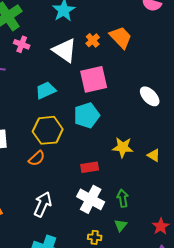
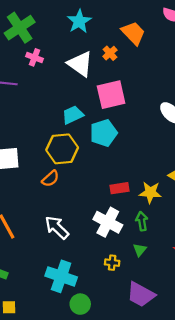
orange trapezoid: (121, 37) -> (133, 33), moved
cyan trapezoid: (46, 90) -> (73, 115), moved
yellow star: (123, 147) -> (150, 192), moved
red rectangle: (90, 167) -> (120, 188), moved
white arrow: (43, 204) -> (57, 228), turned -70

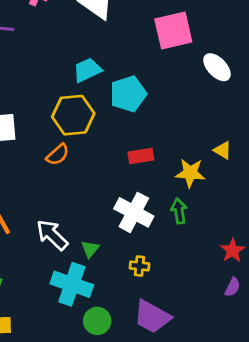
pink square: (111, 95) -> (173, 31), moved
red rectangle: (120, 188) -> (141, 156), moved
white arrow: (57, 228) -> (52, 235), moved
green triangle: (140, 250) -> (90, 249), moved
purple trapezoid: (141, 294) -> (152, 317), moved

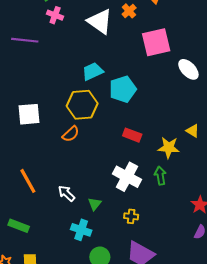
red rectangle: (141, 156) -> (132, 135), turned 30
white arrow: (52, 235) -> (66, 193), size x0.7
cyan cross: (72, 284) -> (81, 230), size x0.7

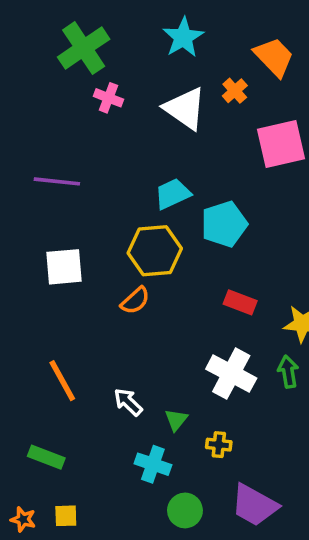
purple line: (25, 40) -> (57, 181), moved
yellow cross: (131, 216) -> (219, 445), moved

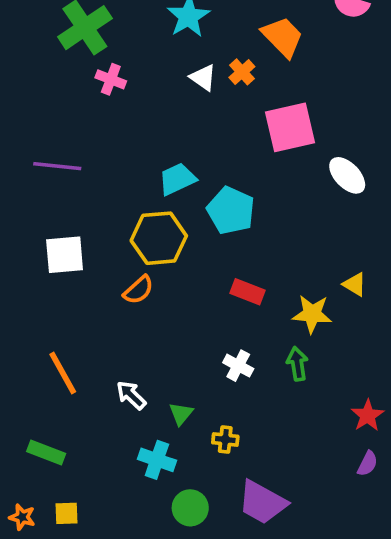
white triangle: (185, 108) -> (203, 77), moved, size x0.6
cyan pentagon: (224, 224) -> (231, 210), turned -30
white cross: (231, 374) -> (238, 366), size x0.6

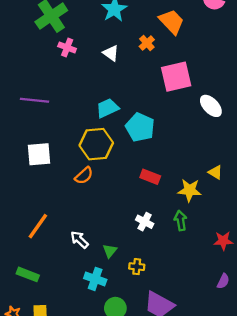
white triangle: (203, 77) -> (111, 53), moved
orange line: (63, 373) -> (38, 226), turned 64
red star: (368, 415) -> (223, 241), moved, turned 30

